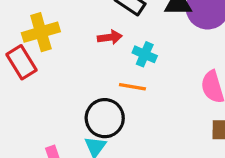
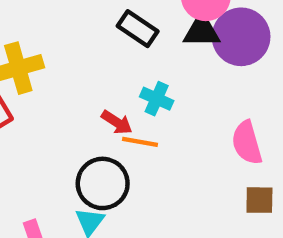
red arrow: (110, 37) -> (117, 122), moved, turned 40

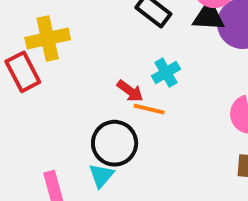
cyan cross: (157, 99) -> (166, 73), turned 32

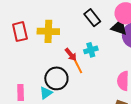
yellow cross: (48, 39) -> (48, 31), moved
orange line: (149, 109) -> (78, 66), turned 35

